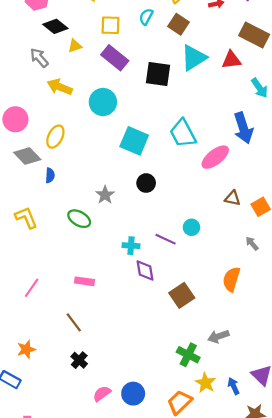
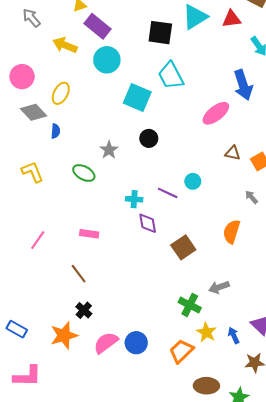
gray arrow: (39, 58) -> (31, 18), moved
purple rectangle: (115, 58) -> (97, 26), moved
cyan trapezoid: (183, 133) -> (171, 76), moved
orange star: (26, 349) -> (64, 335), moved, size x1.5
pink semicircle: (102, 394) -> (106, 343), size x1.4

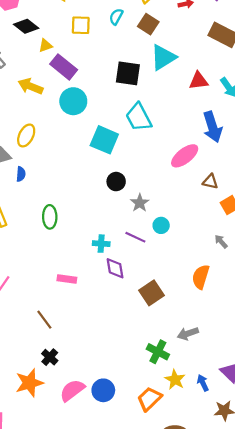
red triangle: (232, 19) -> (199, 81), moved
gray star: (109, 150) -> (140, 203), moved
brown triangle: (233, 153) -> (210, 182), moved
green ellipse: (84, 173) -> (50, 217), turned 60
pink rectangle: (89, 234) -> (67, 279), moved

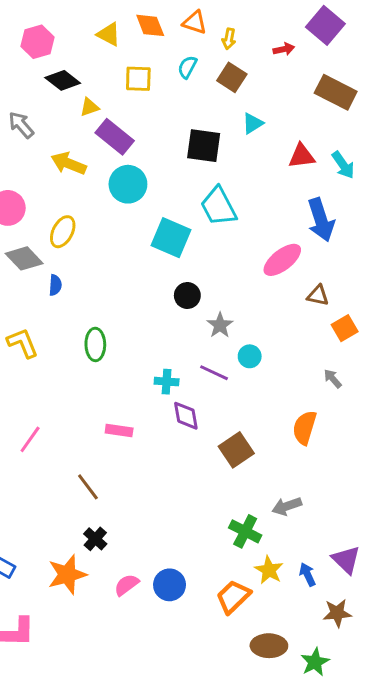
cyan triangle: (163, 57) -> (253, 123), size x0.6
pink semicircle: (72, 390) -> (126, 585), size x0.7

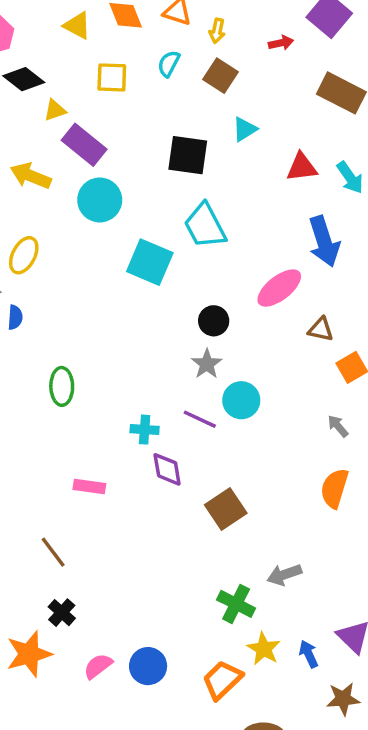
black circle: (187, 295) -> (214, 321), moved
cyan circle: (250, 356) -> (241, 400), size x1.4
orange semicircle: (305, 428) -> (334, 488), moved

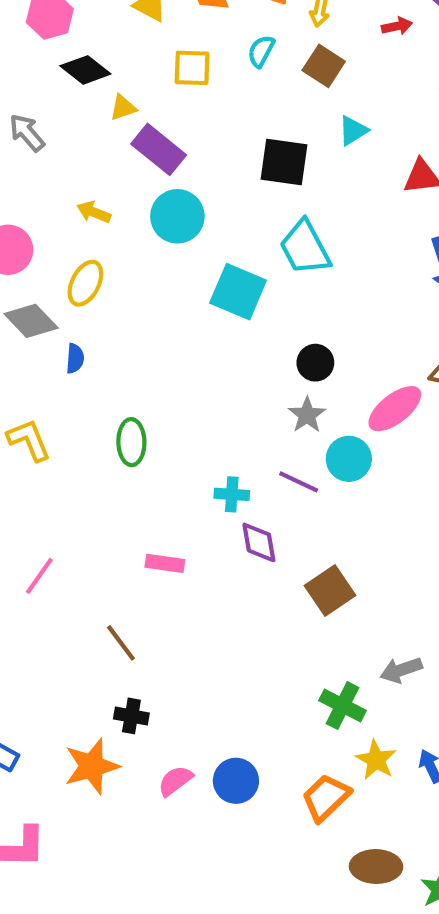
yellow arrow: (31, 176) -> (94, 212), moved, size x0.7
pink ellipse: (279, 288) -> (395, 409), moved
black cross: (62, 613) -> (131, 716), turned -32

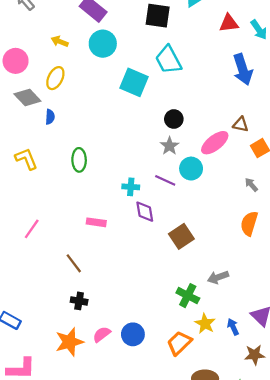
orange star: (92, 766) -> (69, 342), moved

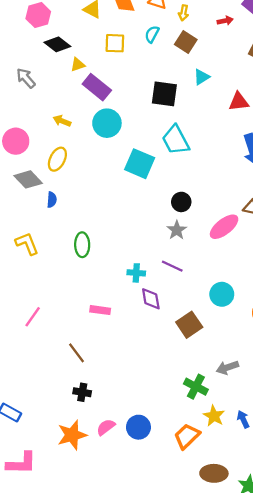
cyan circle: (191, 169) -> (222, 294), moved

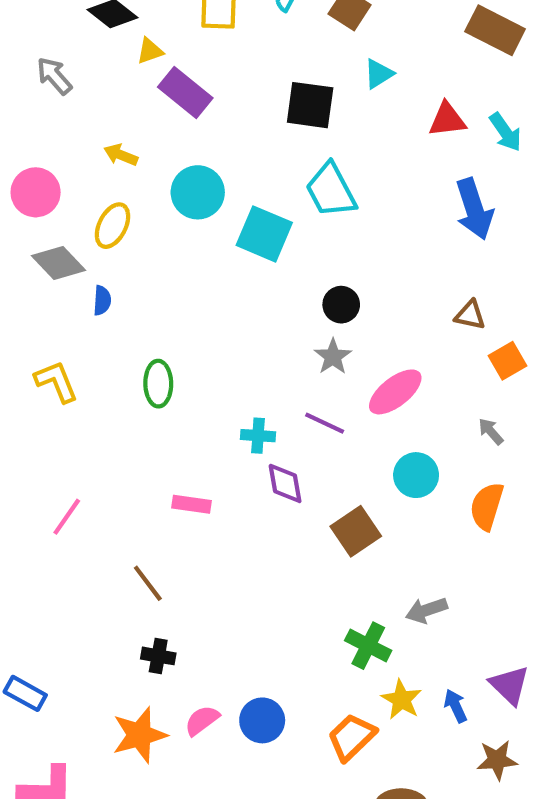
cyan circle: (107, 123) -> (198, 192), moved
pink ellipse: (224, 227) -> (395, 392), moved

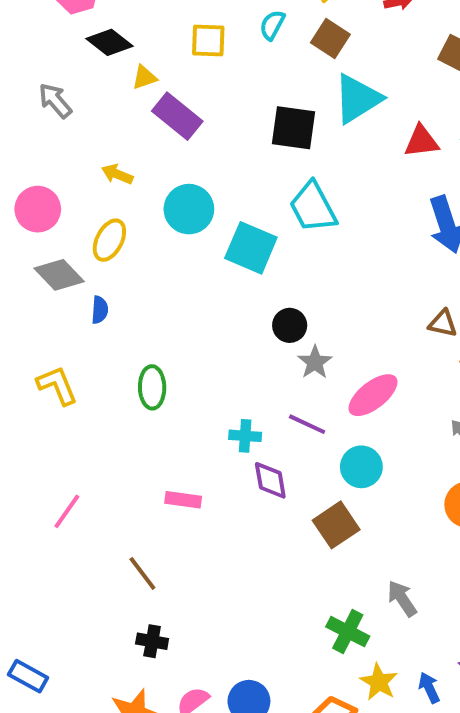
cyan triangle: (379, 74) -> (357, 99), size x1.8
black circle: (341, 305) -> (290, 325), moved
cyan circle: (416, 475) -> (361, 467), moved
gray arrow: (426, 610) -> (402, 599), turned 75

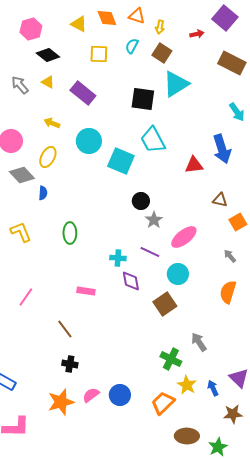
yellow triangle: (144, 77) -> (48, 82), moved, turned 48
red triangle: (421, 141) -> (194, 165), moved

